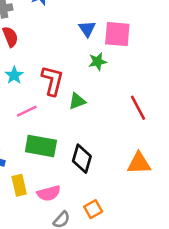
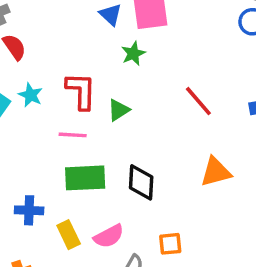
pink line: (27, 111) -> (73, 135), moved, turned 42
orange square: (93, 209) -> (170, 244), turned 36

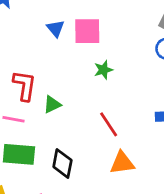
green star: (133, 54) -> (103, 70), moved
red line: (198, 101) -> (109, 124), moved

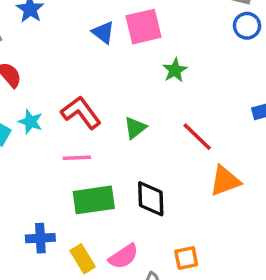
red L-shape: (25, 86) -> (81, 112), turned -32
green triangle: (52, 104) -> (135, 128), moved

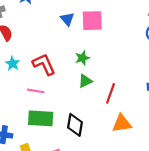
green star: (175, 70) -> (82, 58), moved
green triangle: (135, 128) -> (85, 81), moved
red line: (197, 137) -> (111, 93), turned 54

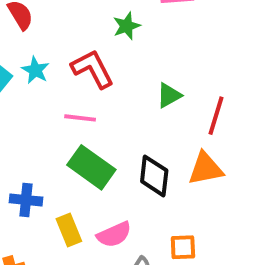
green star: (82, 58) -> (127, 26), moved
green rectangle: (41, 118) -> (91, 167), turned 35
orange triangle: (122, 123) -> (206, 169), moved

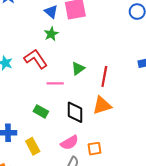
pink line: (80, 118) -> (55, 83), moved
green rectangle: (91, 167) -> (41, 111), size x0.6
pink semicircle: (114, 235) -> (70, 143), moved

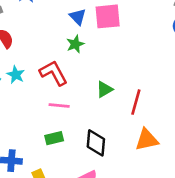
pink line: (55, 83) -> (59, 105), moved
orange triangle: (102, 105) -> (147, 140), moved
green rectangle: (41, 111) -> (54, 138), turned -48

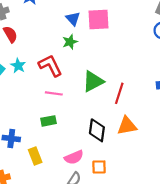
green triangle: (104, 89) -> (93, 81), size x1.5
black diamond: (96, 143) -> (97, 130), moved

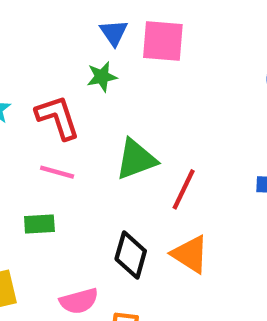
orange triangle: (127, 126) -> (190, 254), turned 35

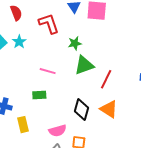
green star: (102, 77) -> (75, 43), moved
red L-shape: (58, 117) -> (49, 24), moved

